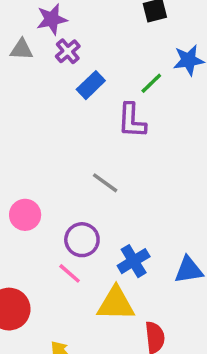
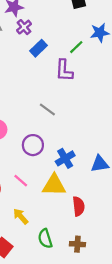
pink line: (70, 273) -> (21, 181), moved

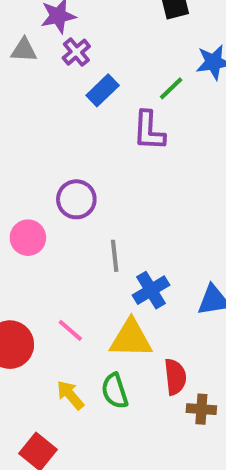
gray line: (47, 109) -> (115, 256), moved, turned 48
purple circle: (33, 145) -> (76, 199), moved
green semicircle: (45, 239) -> (115, 391), moved
brown cross: (77, 244) -> (201, 409), moved

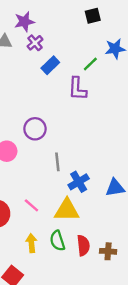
red semicircle: (175, 377) -> (83, 245), moved
yellow arrow: (70, 395) -> (31, 243), turned 36

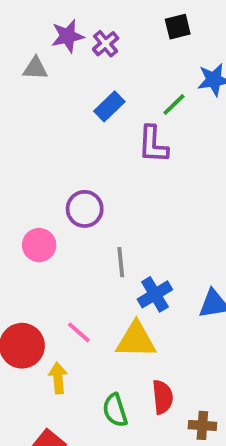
purple cross: (35, 43) -> (106, 44), moved
green semicircle: (57, 241) -> (115, 410), moved
yellow arrow: (31, 243) -> (58, 378), moved
brown cross: (108, 251) -> (202, 425), moved

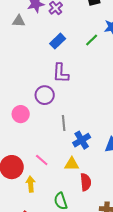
purple L-shape: (153, 144) -> (61, 73), moved
yellow triangle: (136, 340) -> (72, 164), size x0.7
red semicircle: (163, 397) -> (86, 182), moved

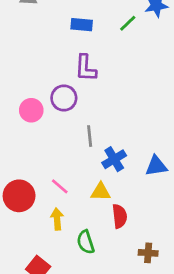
blue rectangle: (58, 41) -> (82, 25), turned 49
pink circle: (21, 114) -> (31, 110), moved
yellow arrow: (31, 184) -> (57, 219), moved

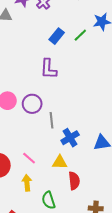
blue rectangle: (82, 25) -> (57, 36), moved, turned -56
purple circle: (64, 98) -> (32, 104), moved

